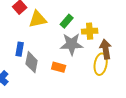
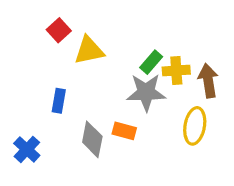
green rectangle: (67, 21) -> (151, 62), moved
brown arrow: (106, 49) -> (208, 81), moved
gray diamond: (32, 62) -> (92, 139), moved

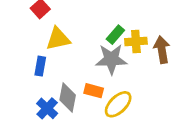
yellow triangle: (89, 50) -> (58, 39), moved
yellow ellipse: (195, 126) -> (118, 104), moved, turned 36
blue cross: (27, 149) -> (47, 108), moved

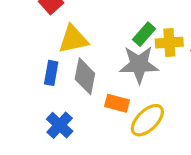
gray diamond: (68, 97) -> (85, 76), moved

